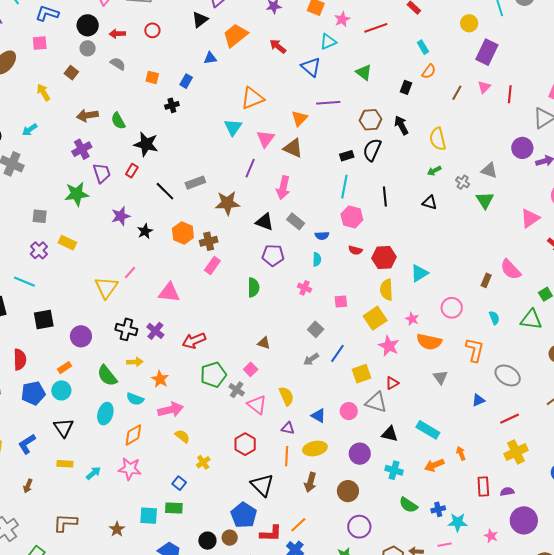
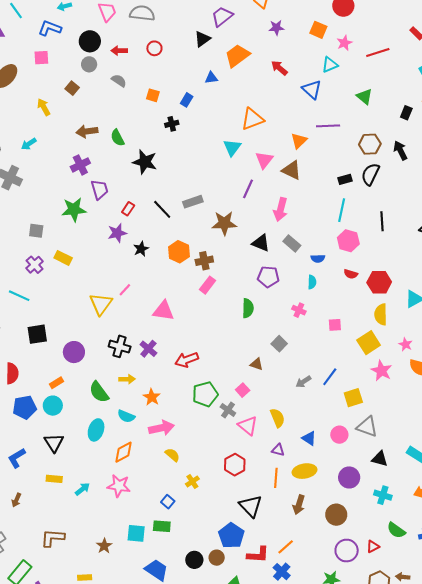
red rectangle: (132, 171) -> (128, 209), moved
gray square: (316, 329) -> (279, 344), moved
red triangle: (392, 383) -> (373, 547), moved

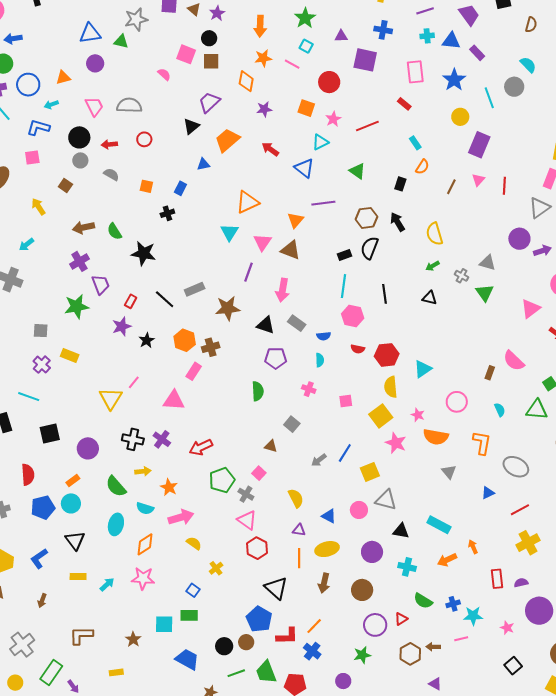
pink rectangle: (207, 285) -> (194, 371), moved
pink triangle: (248, 426) -> (247, 520), moved

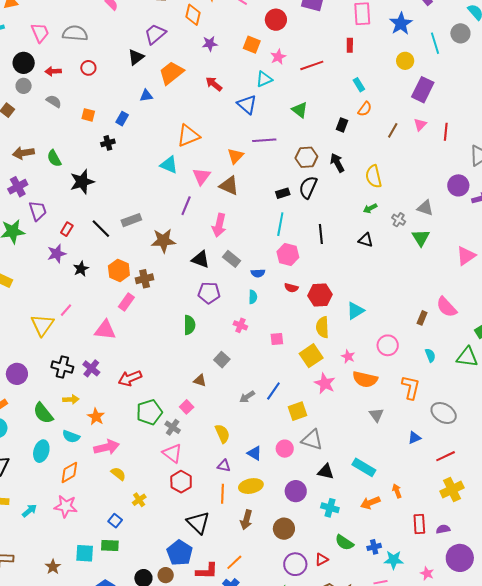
red rectangle: (404, 104) -> (350, 45), turned 48
cyan triangle: (229, 232) -> (169, 165), turned -42
black star: (143, 253) -> (82, 182), turned -30

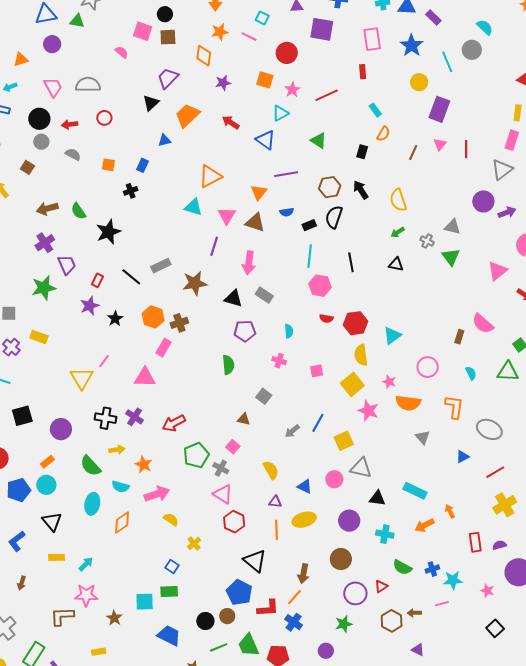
blue semicircle: (258, 273) -> (287, 212), moved
pink star: (66, 506) -> (86, 595), moved
brown arrow: (246, 520) -> (303, 574), moved

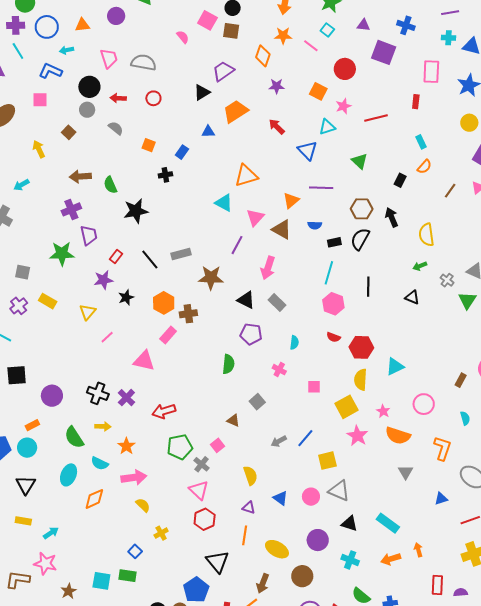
yellow triangle: (82, 378) -> (88, 312), moved, size x0.7
yellow ellipse: (304, 520) -> (277, 549), moved, turned 35

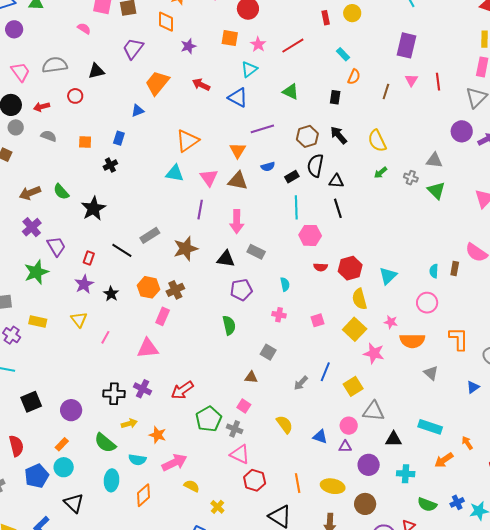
black triangle: (202, 92) -> (96, 71), moved, turned 36
yellow circle: (469, 123) -> (352, 13), moved
black triangle: (412, 297) -> (336, 181), moved
cyan semicircle: (465, 418) -> (434, 271), moved, turned -144
purple triangle: (249, 508) -> (345, 447), moved

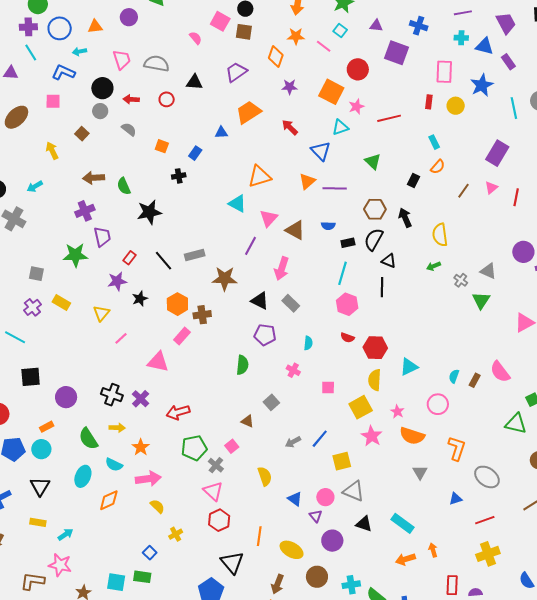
orange square: (230, 38) -> (331, 92), size x1.4
orange triangle: (238, 150) -> (307, 181), moved
purple triangle: (345, 447) -> (316, 516), turned 32
cyan cross: (406, 474) -> (351, 585), moved, turned -30

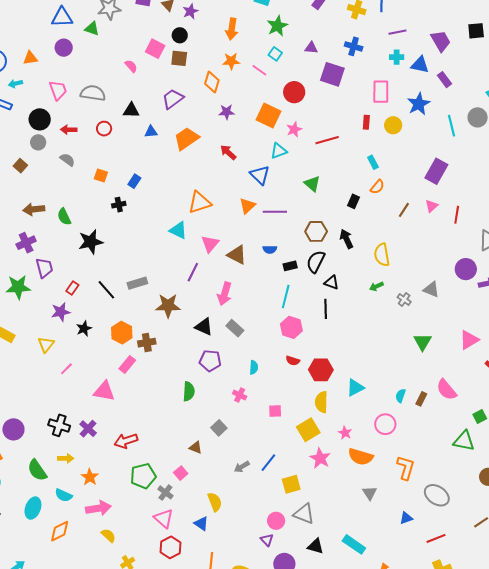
blue triangle: (221, 133) -> (151, 132), moved
green triangle: (481, 300) -> (423, 342), moved
blue triangle: (295, 499) -> (201, 524), moved

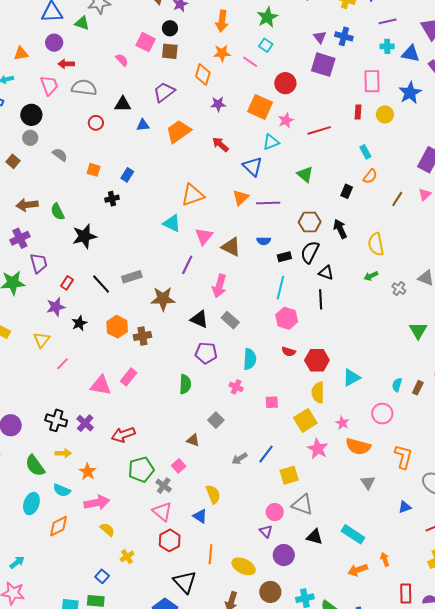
purple triangle: (311, 48) -> (320, 37), moved, turned 48
red arrow: (69, 130) -> (66, 64), moved
pink rectangle: (127, 365) -> (129, 377), moved
cyan semicircle: (254, 367) -> (250, 359), size x1.5

